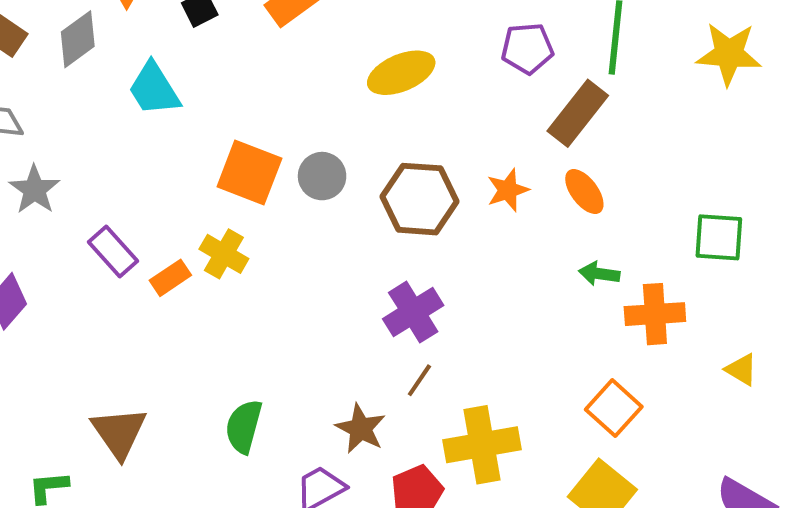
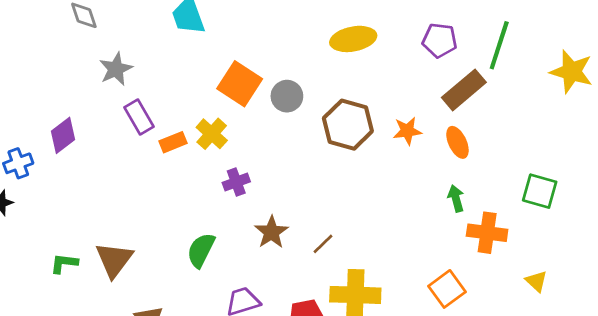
gray star: (34, 190) -> (116, 69), moved
green arrow: (599, 274) -> (456, 198), turned 55
purple cross: (413, 312) -> (236, 182), moved, size x0.7
brown star: (361, 429) -> (271, 232), moved
brown triangle: (119, 433) -> (114, 260), moved

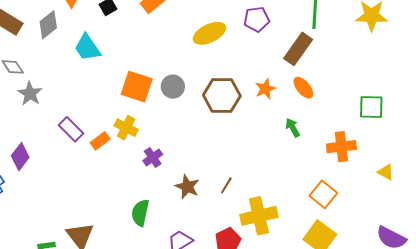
purple pentagon: (440, 40) -> (257, 19), moved
gray star: (116, 69) -> (30, 94), moved
green arrow: (456, 198) -> (293, 128), moved

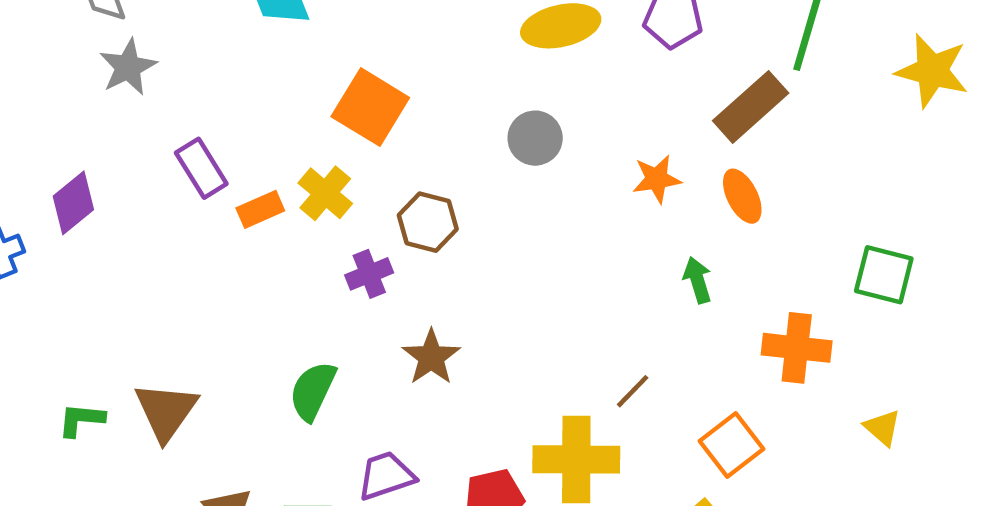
gray circle: (173, 87) -> (535, 138), moved
brown hexagon: (222, 95) -> (428, 222), moved, size x0.7
brown line: (226, 185) -> (633, 391), moved

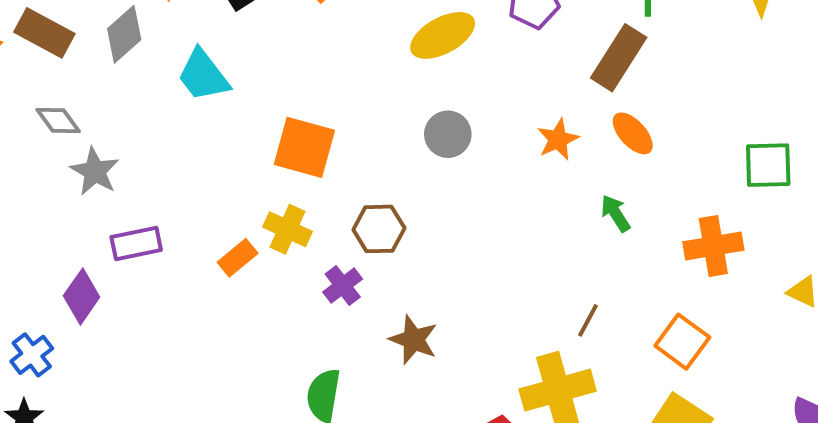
purple rectangle: (201, 168) -> (136, 243), moved, turned -54

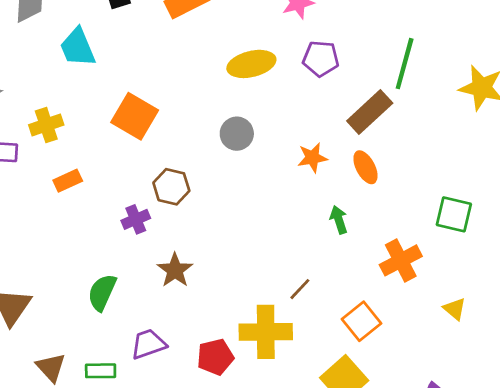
yellow cross: (287, 229) -> (46, 125), moved, turned 32
orange cross: (713, 246) -> (401, 260), turned -33

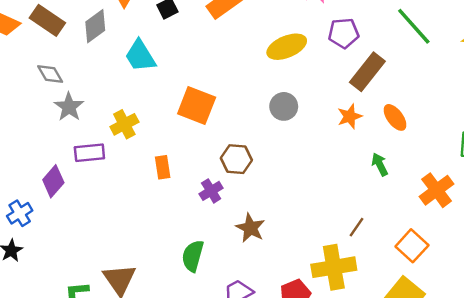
green line: (405, 64) -> (414, 26), turned -48
brown rectangle: (370, 112) -> (367, 72), moved
orange rectangle: (68, 181) -> (163, 167), moved, turned -65

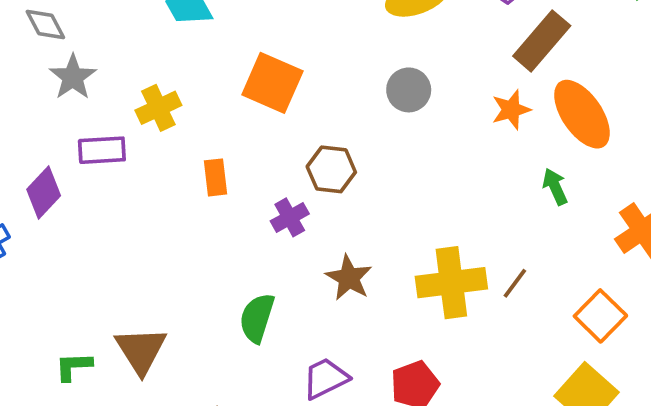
orange ellipse: (395, 117) -> (582, 114), size x1.6
yellow cross: (334, 267) -> (451, 283), moved

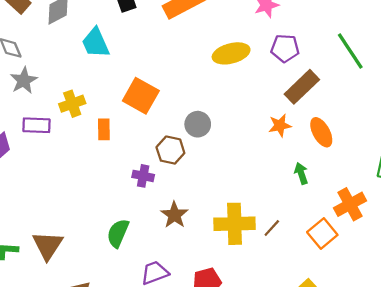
gray circle: (409, 90) -> (198, 124), moved
orange ellipse: (582, 114) -> (321, 132), size x0.7
orange rectangle: (216, 177) -> (104, 129), moved
purple cross: (290, 217) -> (143, 176), turned 35
orange square: (600, 316) -> (322, 234), moved

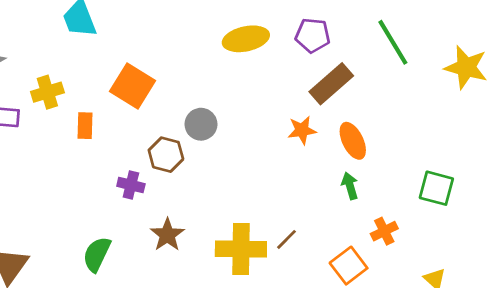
green arrow: (301, 173) -> (350, 186), moved
orange cross: (350, 204) -> (384, 231), size x0.7
brown line: (272, 228) -> (286, 239), moved

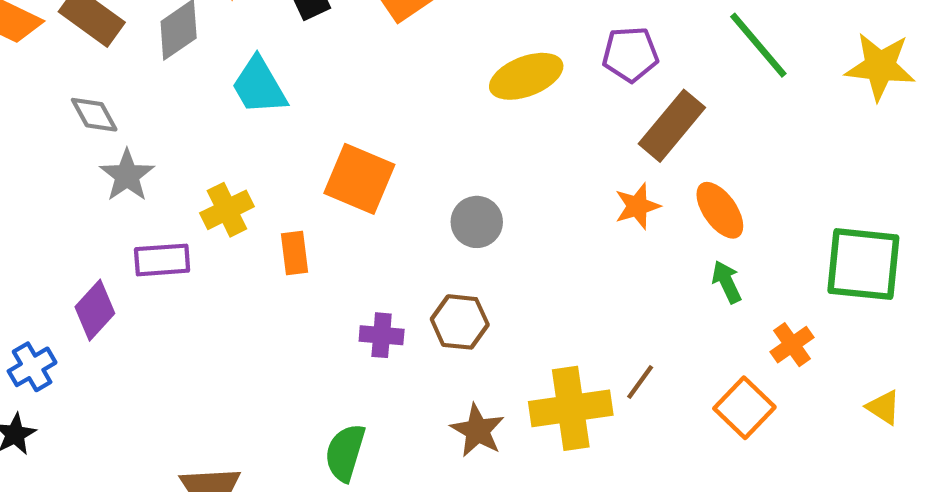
brown hexagon: (166, 155) -> (460, 322), moved
green square: (436, 188) -> (863, 264), size x1.4
brown star: (167, 235) -> (477, 430), moved

